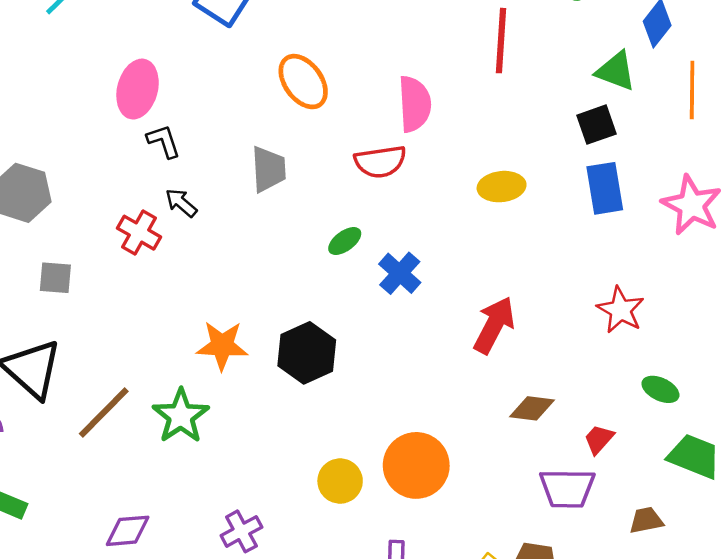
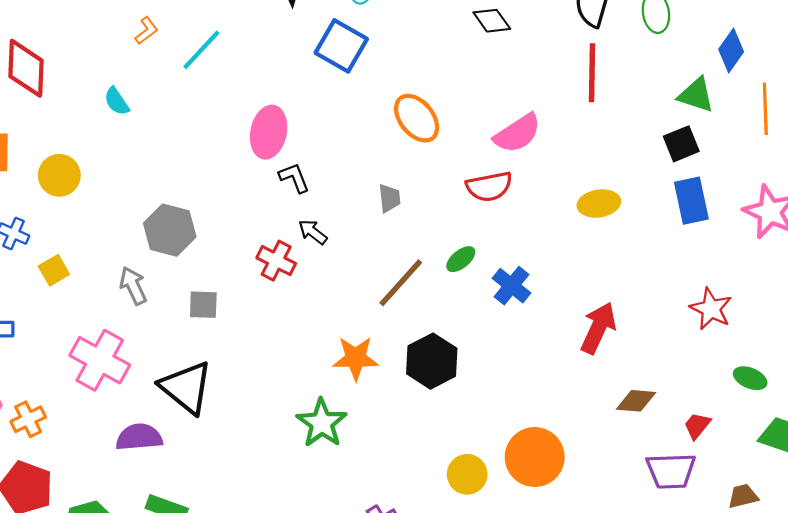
pink semicircle: (415, 104) -> (517, 133), turned 63
gray trapezoid: (269, 169) -> (389, 198), size x0.7
brown line: (104, 413) -> (401, 283), moved

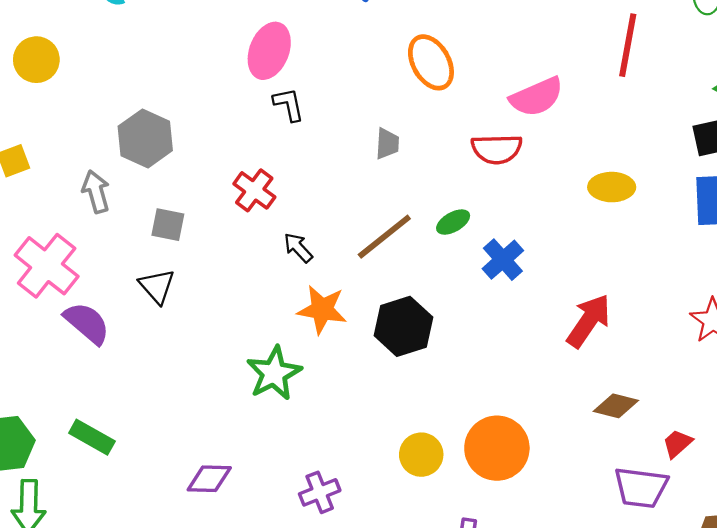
black arrow: (313, 232) -> (298, 248), moved
black triangle: (186, 387) -> (157, 286), moved, size x0.6
purple semicircle: (139, 437) -> (87, 323), moved, turned 36

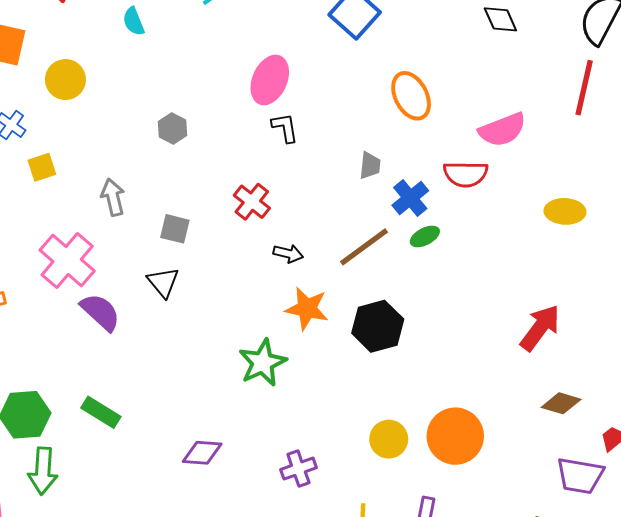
gray hexagon: (145, 138) -> (172, 129), moved, size x0.6
black arrow: (298, 248) -> (288, 254), turned 144
blue cross: (503, 260) -> (410, 198), moved

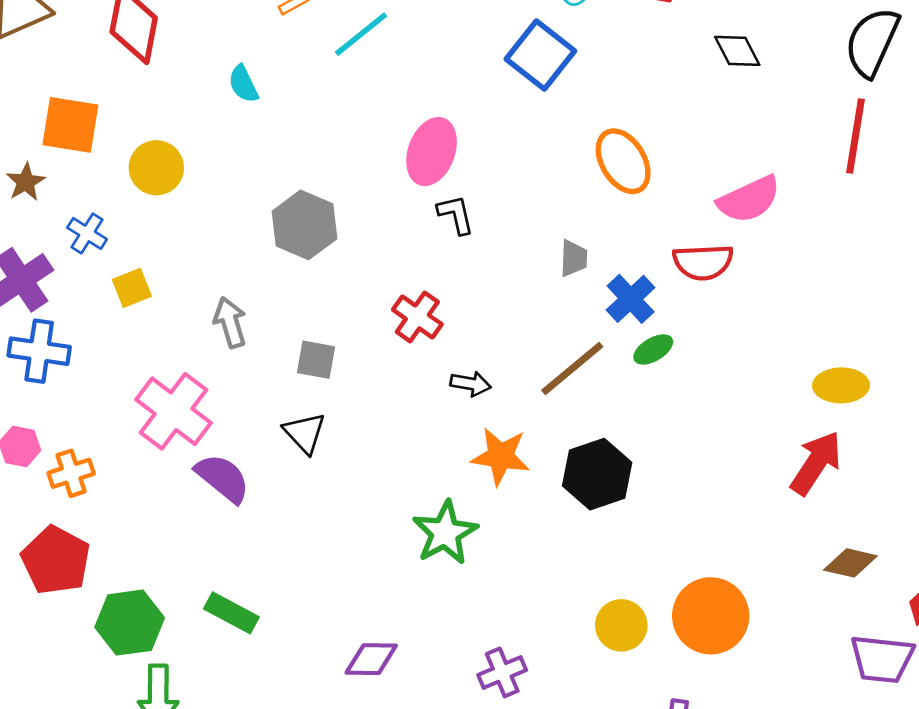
gray hexagon: (172, 129) -> (304, 225), size x1.6
yellow ellipse: (565, 211) -> (841, 385), moved

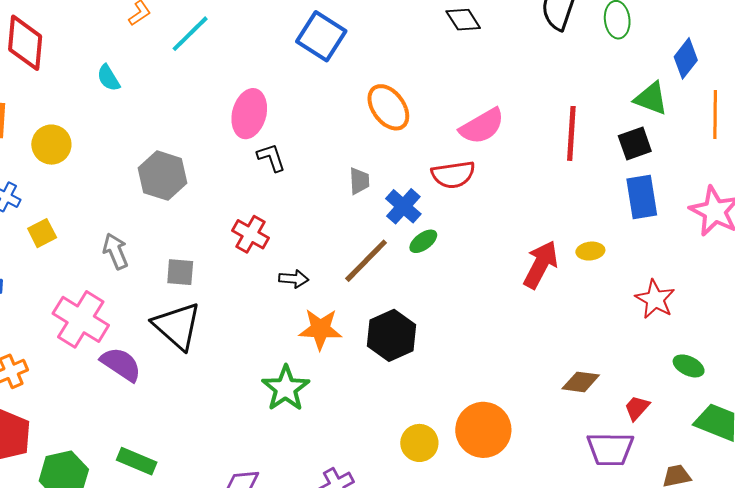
red line: (855, 136) -> (571, 133), moved
yellow ellipse: (841, 385) -> (590, 251), moved, size x0.7
black triangle: (305, 433) -> (177, 326), size x1.6
red arrow: (816, 463) -> (541, 265), moved

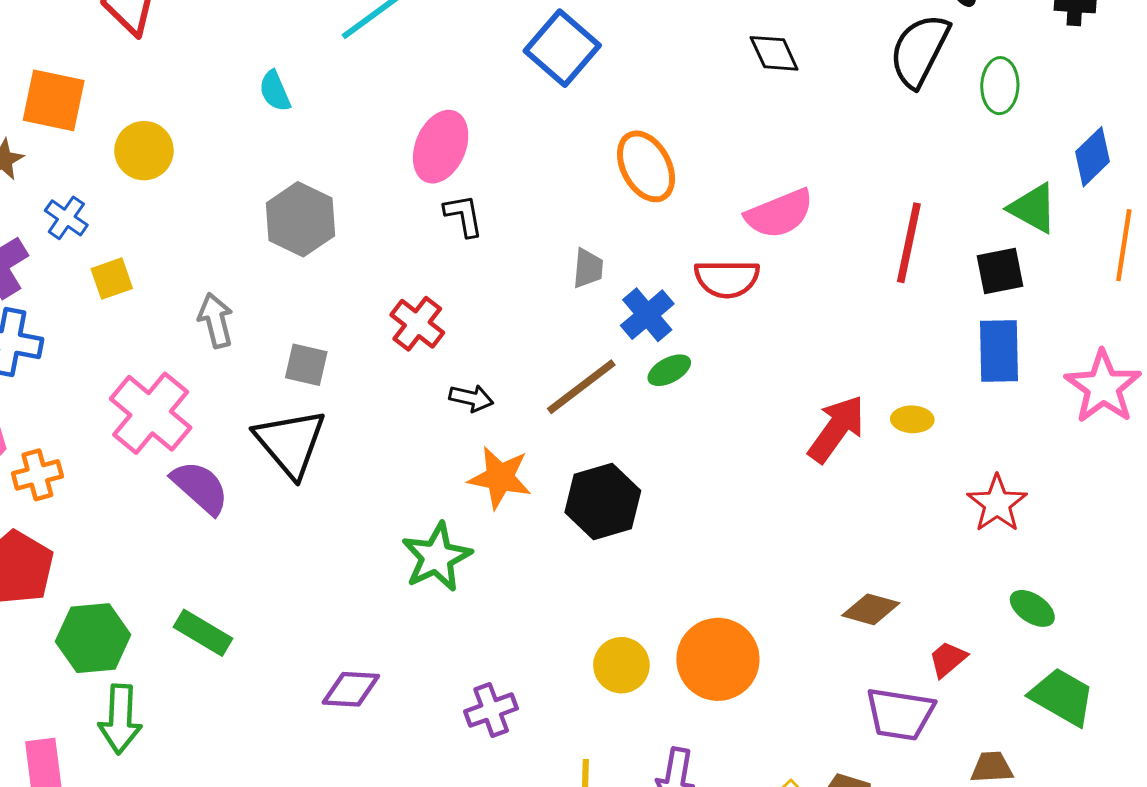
cyan semicircle: (108, 78) -> (275, 91), moved

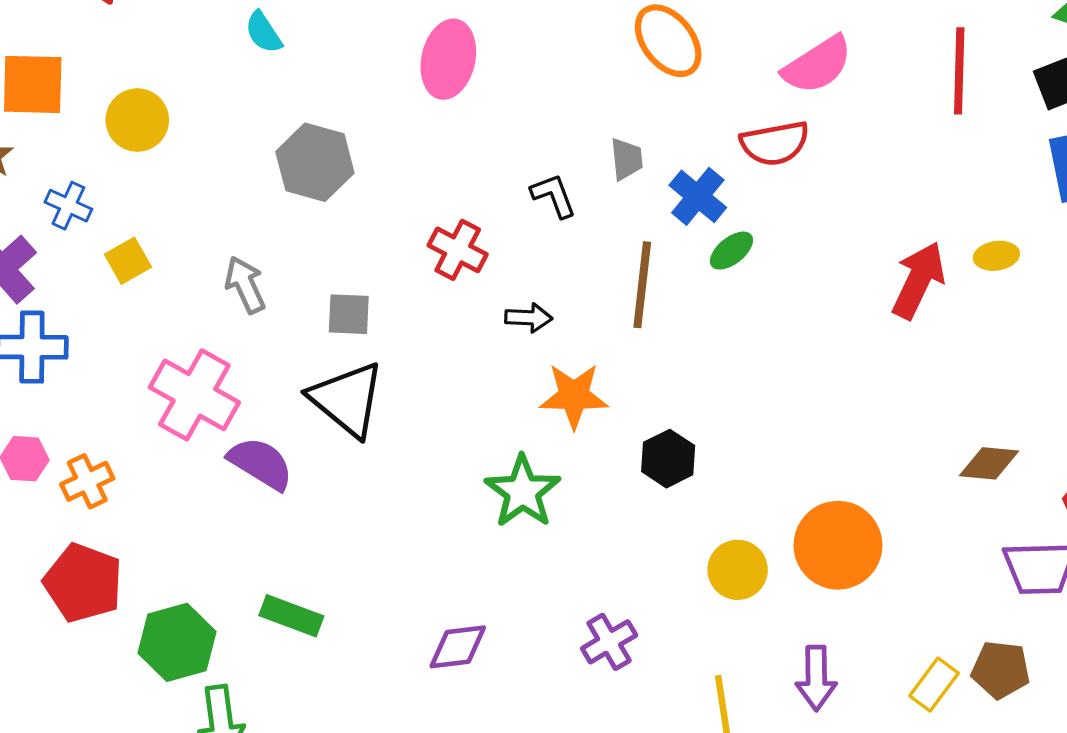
black L-shape: (464, 216) -> (554, 196), moved
brown line: (581, 387) -> (642, 285), turned -36
black hexagon: (603, 502) -> (668, 459), moved, size x0.7

